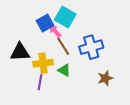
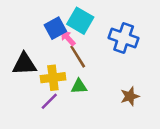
blue cross: (91, 47) -> (124, 38), moved, turned 35
green triangle: (64, 70) -> (79, 86), turned -32
purple line: (40, 82) -> (49, 101), turned 35

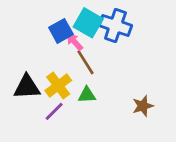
blue cross: (124, 38) -> (115, 26), moved
black triangle: (24, 64) -> (27, 87), moved
yellow cross: (53, 78) -> (58, 85), turned -30

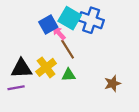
purple line: (54, 111) -> (16, 88), moved, turned 35

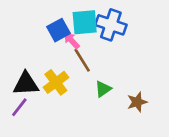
cyan square: (70, 18) -> (85, 22), turned -35
green triangle: (69, 75) -> (103, 89), moved, turned -32
purple line: (16, 88) -> (19, 107), turned -42

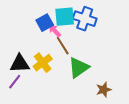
green triangle: (103, 89) -> (79, 68), size x1.6
brown star: (137, 102) -> (104, 90), moved

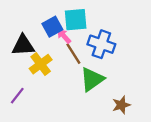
blue cross: (85, 19) -> (101, 44), moved
yellow cross: (43, 63) -> (41, 64), moved
black triangle: (20, 64) -> (23, 45), moved

